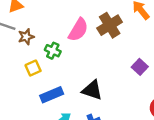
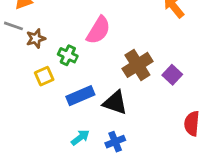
brown cross: (110, 25) -> (137, 65), moved
blue rectangle: (52, 95) -> (80, 96), moved

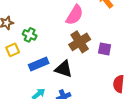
pink semicircle: (98, 30) -> (75, 15), moved
purple square: (172, 75) -> (105, 49), turned -32

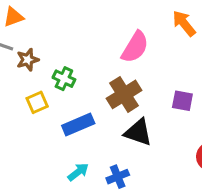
brown cross: (80, 42) -> (124, 94), moved
black triangle: (64, 69) -> (138, 132), moved

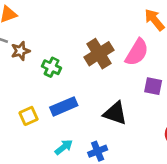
pink semicircle: (135, 47) -> (137, 52), moved
brown cross: (124, 94) -> (99, 54), moved
yellow square: (37, 102) -> (29, 116), moved

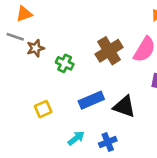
blue rectangle: (64, 106) -> (91, 100), moved

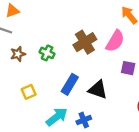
brown star: (36, 48) -> (18, 54), moved
blue rectangle: (91, 100) -> (70, 84), turned -36
cyan arrow: (76, 138) -> (57, 117), size x1.5

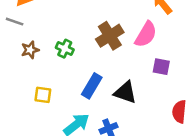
yellow square: (29, 92) -> (43, 95), turned 32

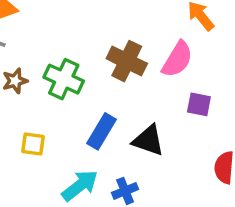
brown cross: (110, 36) -> (127, 61), turned -32
green cross: (65, 49) -> (64, 79), size x1.5

